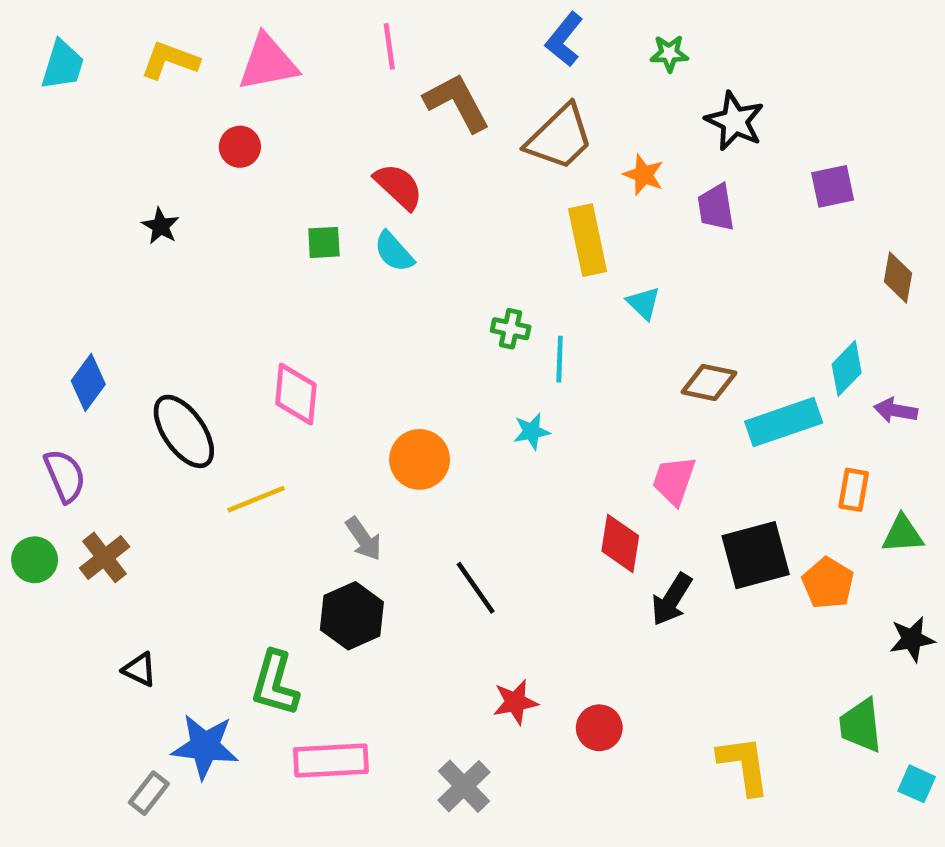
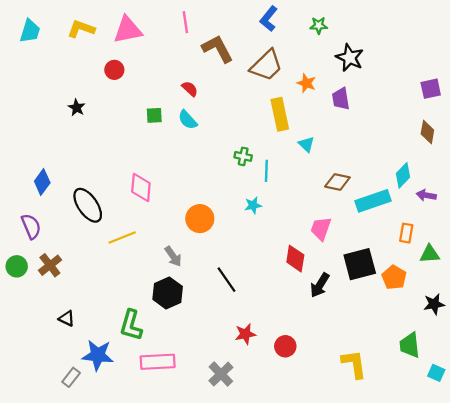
red semicircle: (399, 186) -> (190, 89), size x0.7
purple square: (833, 186) -> (431, 89), moved

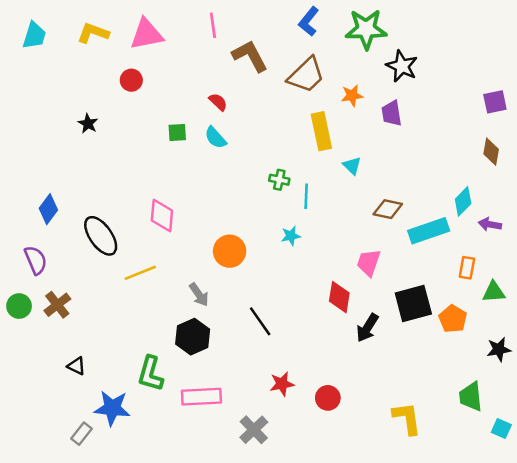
green star: (319, 25) -> (366, 29), size x2.0
orange star: (306, 83) -> (352, 95), turned -30
pink rectangle: (158, 362) -> (201, 397), moved

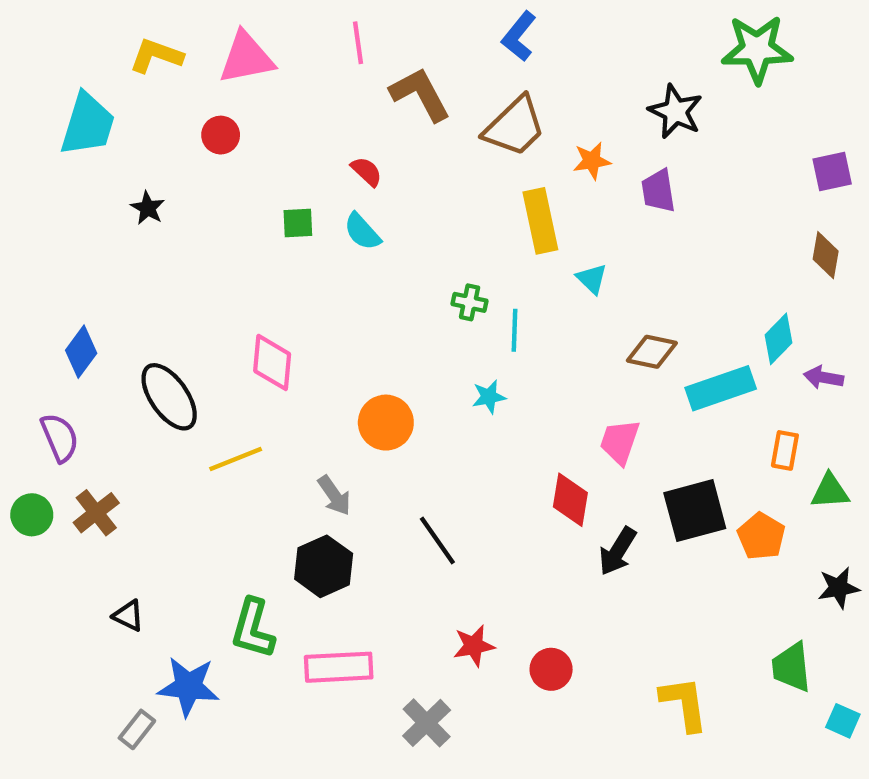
green star: (366, 29) -> (757, 49), moved
cyan trapezoid: (34, 36) -> (88, 124), moved, size x1.4

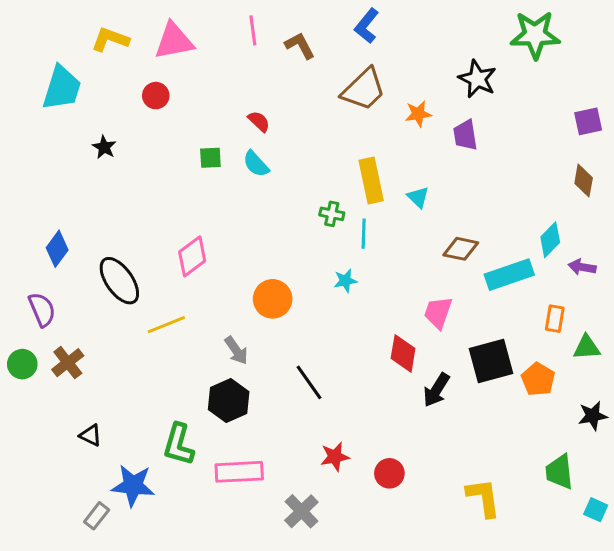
brown L-shape: (420, 94) -> (300, 46), moved, size x0.7
yellow rectangle: (540, 221) -> (371, 181), moved
pink diamond: (272, 362) -> (192, 256), turned 48

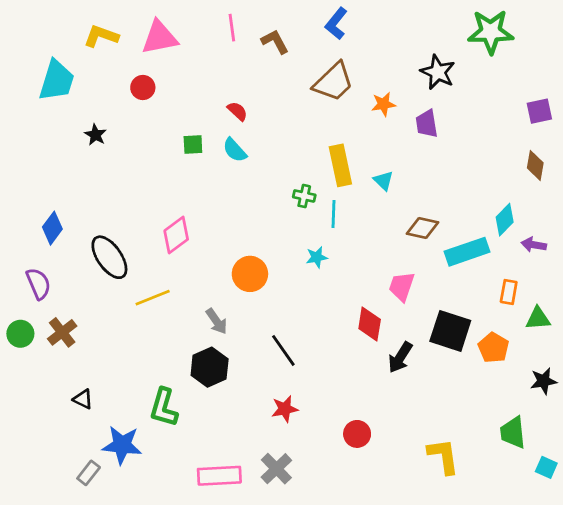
black square: (491, 361) -> (450, 331), turned 33
red star: (335, 457) -> (285, 409), moved
pink rectangle: (239, 472) -> (219, 476), moved

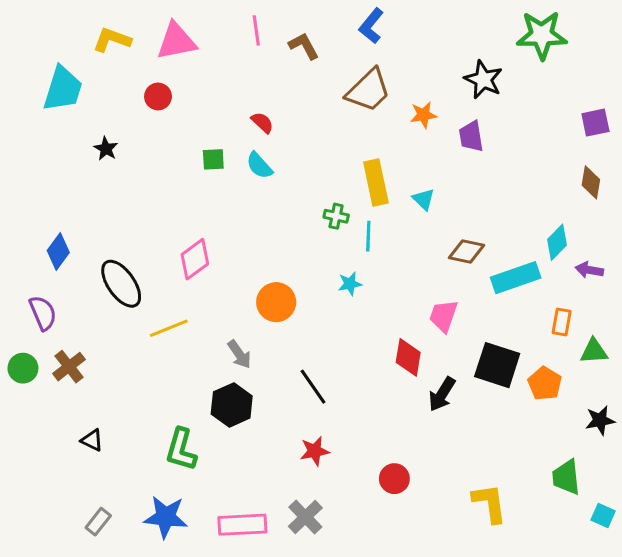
blue star: (122, 445) -> (166, 517), moved

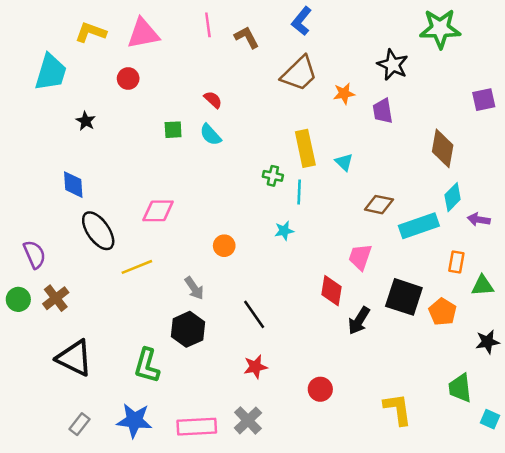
brown diamond: (591, 182) -> (443, 148), moved, size x1.4
blue diamond: (58, 251) -> (73, 185), moved, turned -40
pink diamond: (195, 259) -> (158, 211), turned 36
orange circle: (276, 302) -> (224, 246), size x0.7
black triangle: (92, 440) -> (74, 358), size x2.0

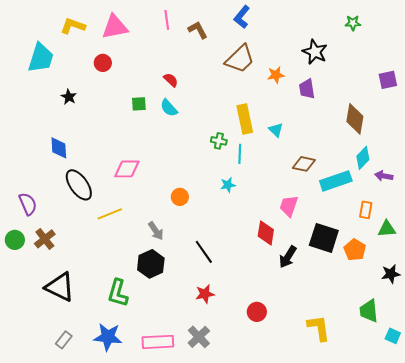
green star: (440, 29) -> (353, 23), size x0.5

